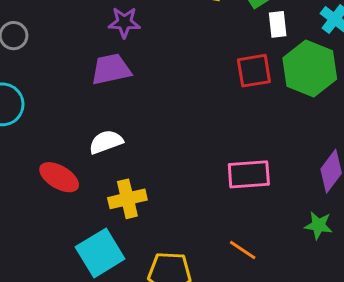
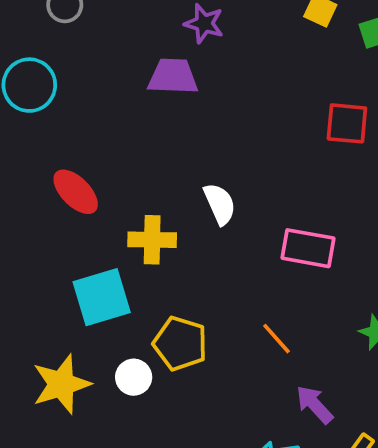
white semicircle: (106, 142) -> (220, 204), moved, turned 72

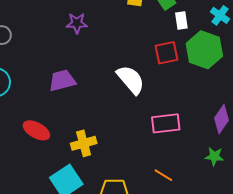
purple trapezoid: (173, 77) -> (62, 81), moved
white semicircle: (220, 204) -> (131, 80), moved, size x1.4

